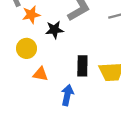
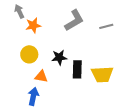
black star: (54, 30) -> (59, 57), moved
blue arrow: (67, 95) -> (33, 96), moved

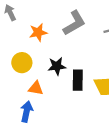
orange star: (33, 25) -> (38, 32), moved

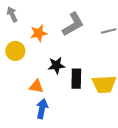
yellow circle: (22, 63) -> (15, 51), moved
blue arrow: (27, 112) -> (42, 109), moved

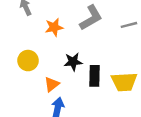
yellow circle: (15, 51) -> (28, 61), moved
orange triangle: (36, 86) -> (52, 84), turned -48

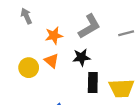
black star: (73, 62) -> (81, 57), moved
orange triangle: (52, 84) -> (52, 61), moved, turned -42

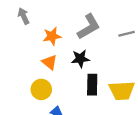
yellow circle: (29, 68) -> (41, 89), moved

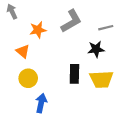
black star: (80, 59) -> (96, 49), moved
orange triangle: (50, 62) -> (23, 51), moved

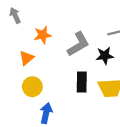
gray L-shape: (71, 21) -> (78, 44), moved
orange triangle: (23, 51) -> (27, 58), turned 40

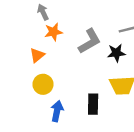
gray arrow: (15, 15) -> (43, 12), moved
black rectangle: (82, 82) -> (93, 104), moved

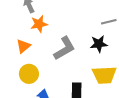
gray L-shape: (90, 41) -> (64, 48), moved

